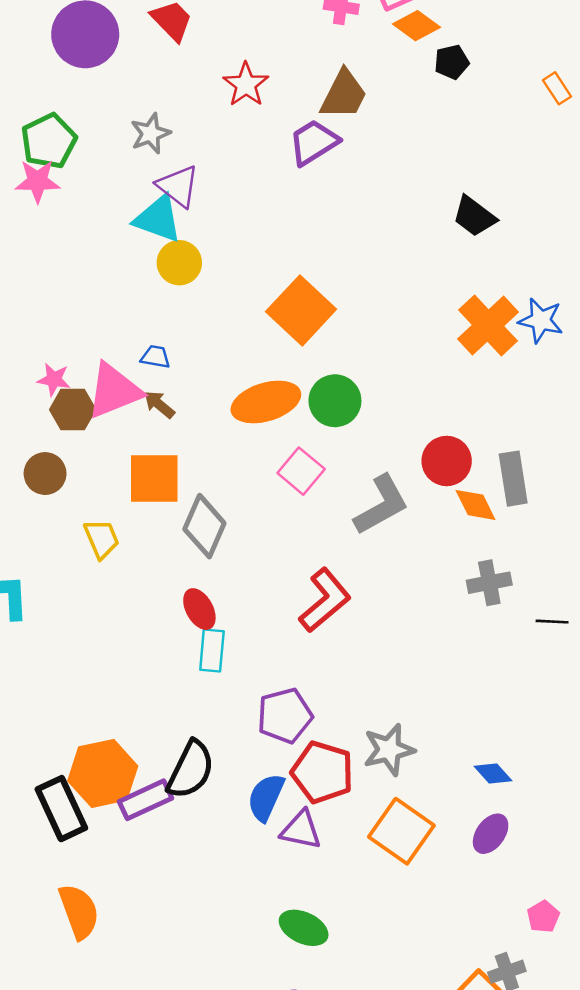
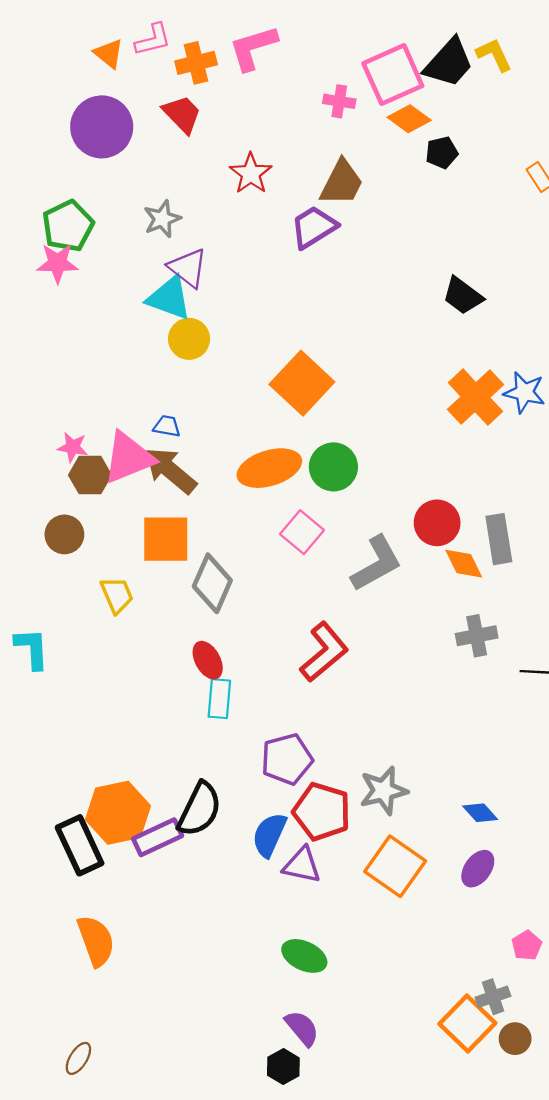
brown arrow: (159, 405) -> (170, 470), size x1.8

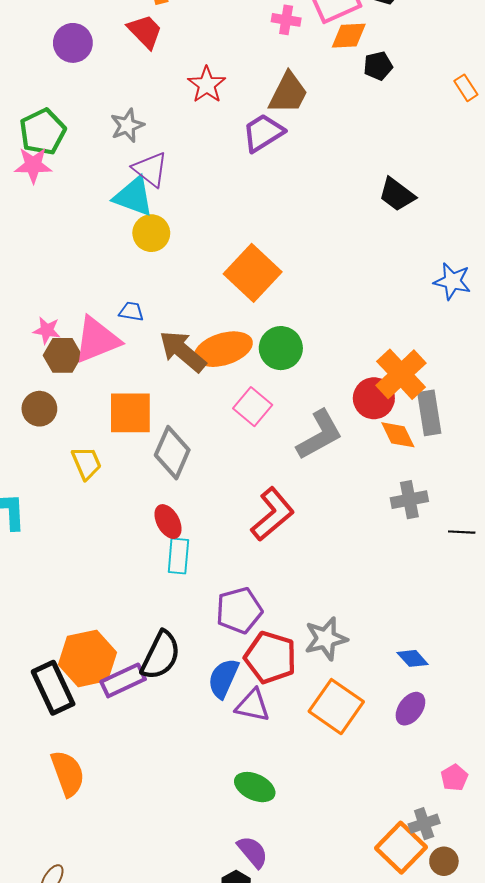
orange diamond: (409, 119) -> (349, 36), turned -39
purple circle: (102, 127) -> (73, 43), size x0.7
orange cross: (475, 397) -> (401, 374), moved
brown arrow: (170, 470) -> (183, 351), moved

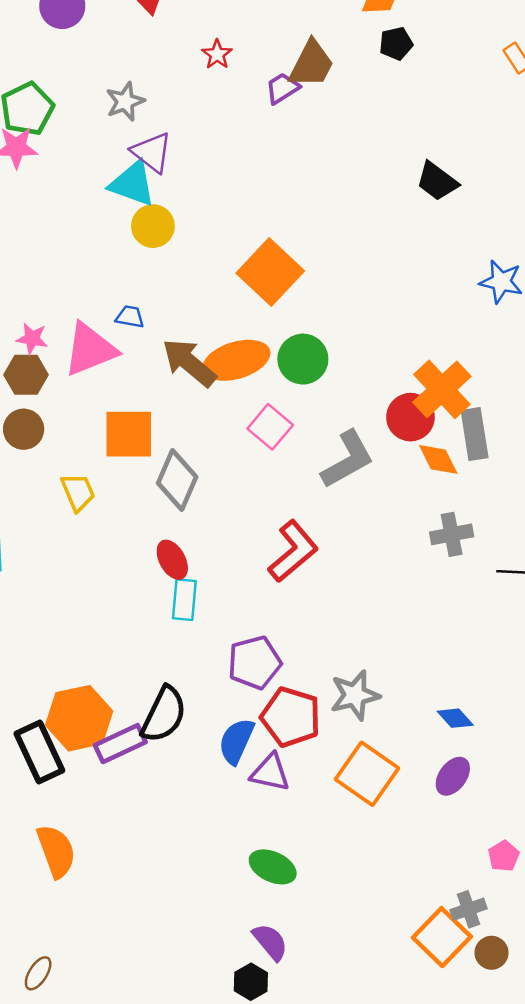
black pentagon: (378, 66) -> (396, 43), moved
red star: (207, 85) -> (217, 54), size x0.7
purple trapezoid: (263, 133) -> (282, 88), moved, size x0.7
brown hexagon: (62, 355) -> (26, 375), moved

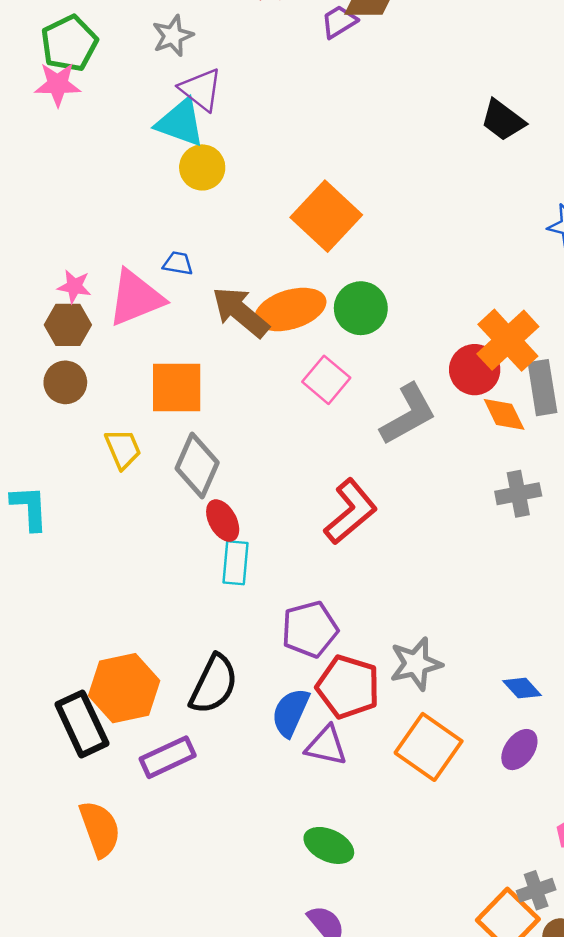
gray diamond: (177, 480) -> (197, 466), moved
purple rectangle: (120, 744) -> (168, 757), moved

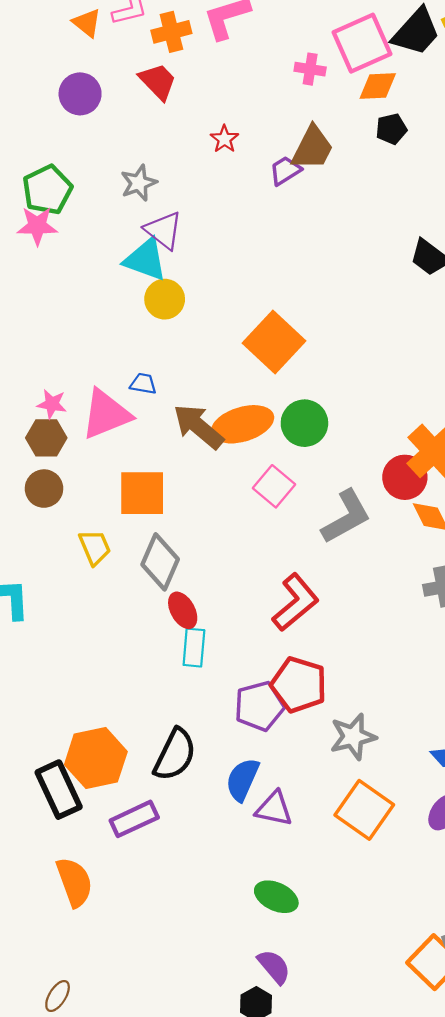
red pentagon: (348, 687) -> (299, 685), moved

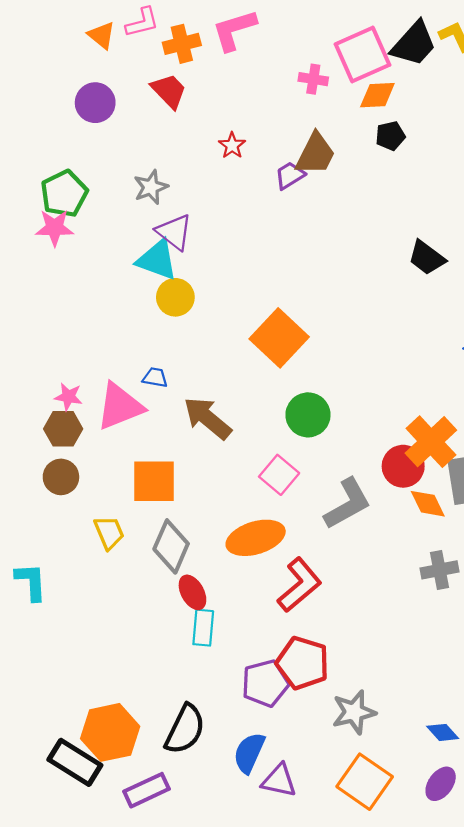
orange ellipse: (242, 424) -> (256, 538), moved
black rectangle: (59, 790) -> (75, 762), turned -33

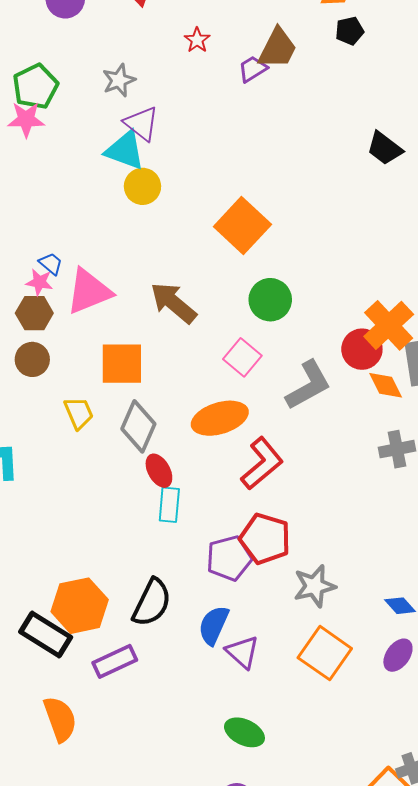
blue trapezoid: (155, 377) -> (51, 264), moved, turned 30
purple triangle: (279, 781) -> (242, 652), turned 30

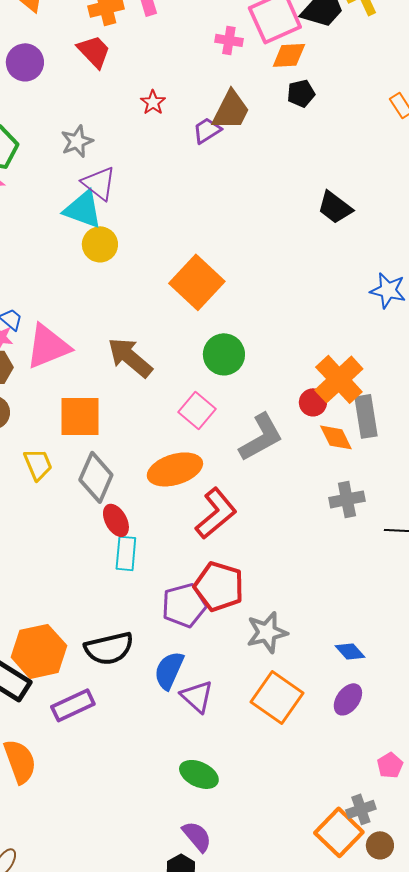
red circle: (362, 349) -> (313, 402), size x0.7
black semicircle: (152, 603) -> (109, 648), turned 51

